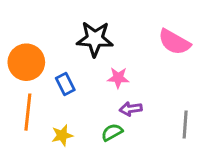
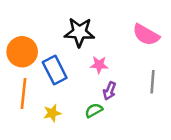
blue rectangle: (65, 84) -> (55, 70), size x1.5
purple arrow: (131, 109) -> (109, 91), turned -60
gray line: (185, 124) -> (153, 82), moved

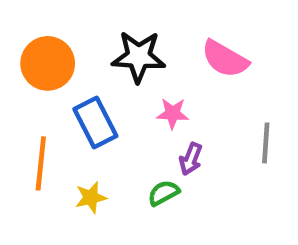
pink semicircle: (146, 35) -> (225, 59), moved
orange circle: (22, 52) -> (48, 63), moved

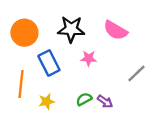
gray line: (266, 143) -> (136, 73), turned 42
purple arrow: (191, 159) -> (105, 101), moved, turned -77

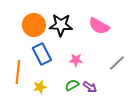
orange circle: (24, 33) -> (34, 25), moved
pink star: (89, 58) -> (76, 60), moved

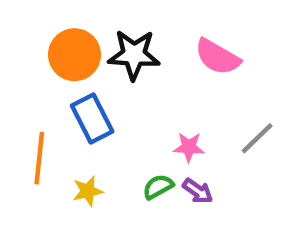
pink star: (76, 60) -> (189, 147), moved

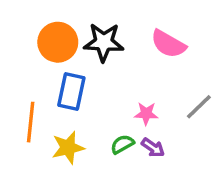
blue rectangle: (92, 118) -> (71, 92), turned 39
yellow star: (88, 191) -> (68, 148), size x1.4

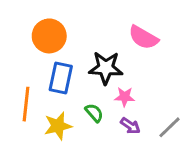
black star: (104, 42) -> (106, 68), moved
gray line: (199, 107) -> (170, 127), moved
green semicircle: (122, 144) -> (94, 113), moved, turned 78

